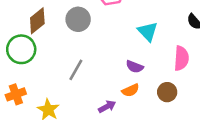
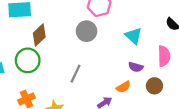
gray circle: (78, 19) -> (86, 31), moved
purple semicircle: (135, 67) -> (136, 67), moved

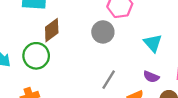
gray line: (75, 74) -> (109, 80), moved

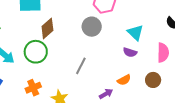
purple semicircle: (151, 77) -> (130, 52), moved
gray line: (109, 80) -> (81, 66), moved

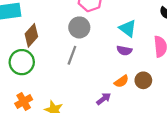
gray line: (81, 66) -> (72, 55), moved
brown circle: (153, 80) -> (143, 80), moved

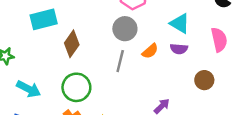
green circle: (22, 62) -> (76, 87), moved
orange semicircle: (121, 81) -> (150, 51), moved

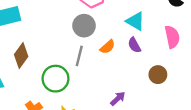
brown diamond: (72, 44) -> (21, 56), moved
purple semicircle: (179, 49) -> (134, 45), turned 56
green circle: (76, 87) -> (56, 79), moved

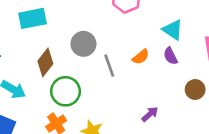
gray circle: (84, 26) -> (83, 44), moved
gray line: (79, 56) -> (109, 66), turned -36
green circle: (56, 79) -> (65, 91), moved

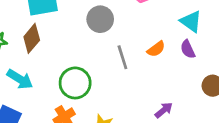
gray circle: (83, 44) -> (100, 19), moved
brown diamond: (45, 62) -> (32, 38), moved

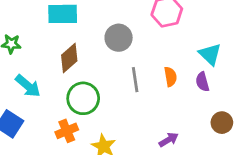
brown diamond: (32, 38) -> (69, 58), moved
orange semicircle: (156, 49) -> (170, 77), turned -72

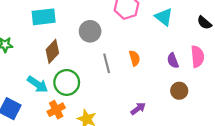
cyan triangle: (210, 54) -> (164, 17), moved
purple semicircle: (202, 82) -> (173, 61), moved
cyan arrow: (28, 86) -> (38, 84), moved

